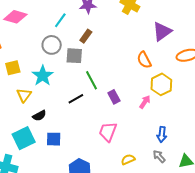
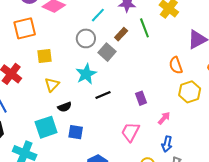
gray square: (74, 56) -> (107, 52), turned 30
cyan star: (43, 76) -> (86, 74), moved
green line: (91, 80) -> (144, 28), moved
pink arrow: (145, 102) -> (164, 118), moved
blue arrow: (162, 134) -> (167, 144), moved

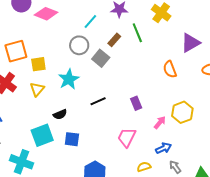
orange square: (25, 28) -> (16, 51), moved
cyan star: (86, 74) -> (69, 79), moved
yellow triangle: (52, 85) -> (37, 89), moved
yellow hexagon: (190, 92) -> (182, 112), moved
blue arrow: (167, 144) -> (163, 148), turned -126

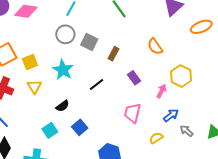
brown rectangle: (114, 40) -> (114, 54), moved
orange semicircle: (170, 69) -> (155, 47), moved
cyan square: (42, 135) -> (50, 130), size x0.7
blue square: (72, 139) -> (80, 127), turned -35

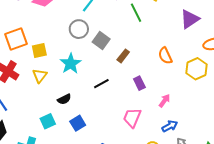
yellow hexagon: (181, 76) -> (196, 69), moved

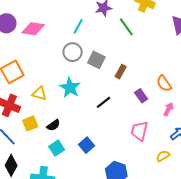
yellow square: (39, 51) -> (30, 123), moved
orange semicircle: (165, 56) -> (164, 83), moved
yellow triangle: (40, 76) -> (39, 93), moved, turned -42
black semicircle: (64, 99) -> (53, 125), moved

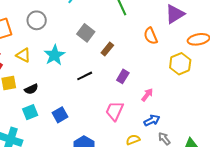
gray circle: (73, 52) -> (37, 20), moved
orange semicircle: (164, 83) -> (151, 36), moved
purple rectangle: (141, 96) -> (123, 76), turned 56

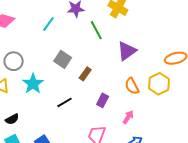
purple triangle: (175, 14) -> (127, 51), moved
gray circle: (37, 20) -> (14, 61), moved
orange semicircle: (151, 36) -> (132, 86), moved

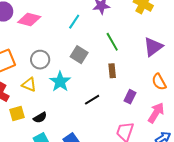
green line: (96, 30) -> (112, 42), moved
gray square: (63, 59) -> (79, 55), moved
brown rectangle: (85, 74) -> (112, 71), turned -40
pink arrow: (128, 117) -> (156, 113), size x1.5

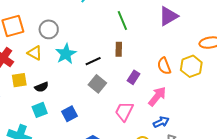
purple triangle: (153, 47) -> (168, 16), moved
gray square: (79, 55) -> (97, 84), moved
black line: (92, 100) -> (93, 61), moved

